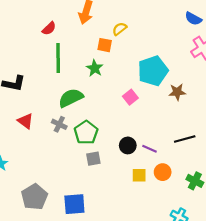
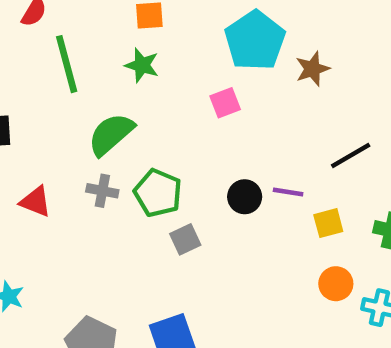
pink square: (130, 97) -> (225, 103), turned 32
orange circle: (163, 172) -> (336, 284), moved
yellow square: (139, 175) -> (328, 223), moved

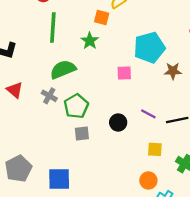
purple line: (288, 192) -> (148, 114), moved

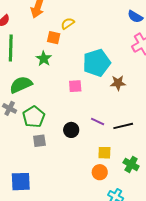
orange circle: (148, 180) -> (100, 172), moved

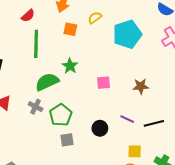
orange square: (54, 38) -> (70, 29), moved
green star: (44, 59) -> (70, 66), moved
cyan pentagon: (97, 63) -> (127, 34), moved
brown star: (118, 83) -> (141, 86), moved

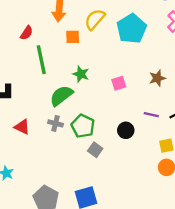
yellow semicircle: (95, 18) -> (95, 19), size x1.5
gray square: (67, 140) -> (95, 150), turned -32

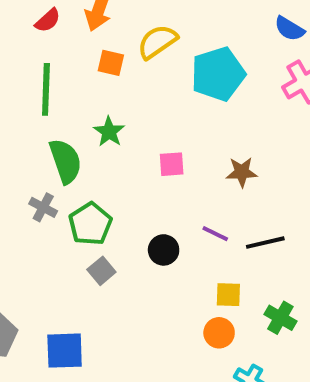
red semicircle: (27, 33) -> (48, 20), moved
green semicircle: (61, 96) -> (65, 161), turned 95

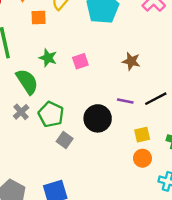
pink square: (172, 164) -> (80, 61), moved
brown star: (242, 172) -> (131, 61), turned 30
gray cross: (43, 207) -> (21, 112), turned 35
black circle: (164, 250) -> (98, 118), size x1.5

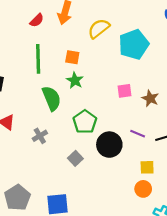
orange square: (39, 17) -> (72, 57), moved
pink square: (80, 61) -> (125, 91), moved
gray cross: (21, 112) -> (40, 136), moved
green pentagon: (51, 114) -> (85, 122), moved

